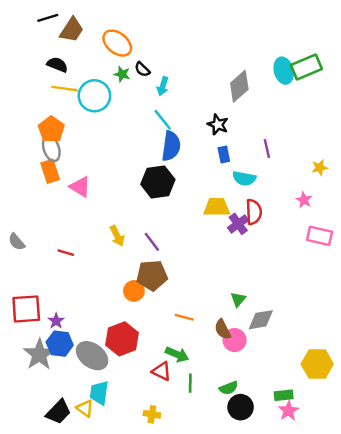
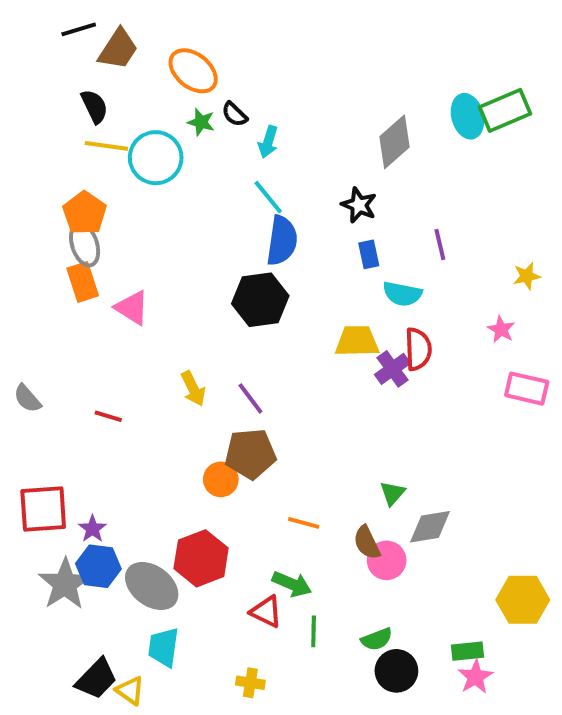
black semicircle: (57, 65) -> (94, 106), turned 42
yellow triangle: (85, 408) -> (130, 691), moved

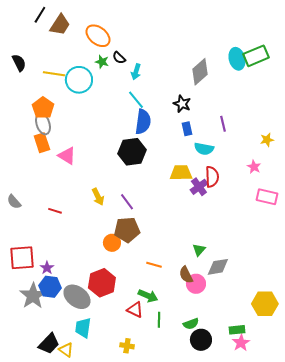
black line: (79, 29) -> (40, 15), turned -42
black semicircle: (94, 106) -> (19, 63), moved

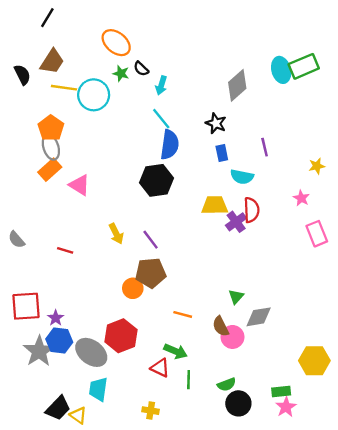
brown trapezoid: (60, 25) -> (52, 62), moved
orange rectangle: (42, 143) -> (50, 170), turned 66
pink rectangle: (267, 197) -> (317, 234), turned 55

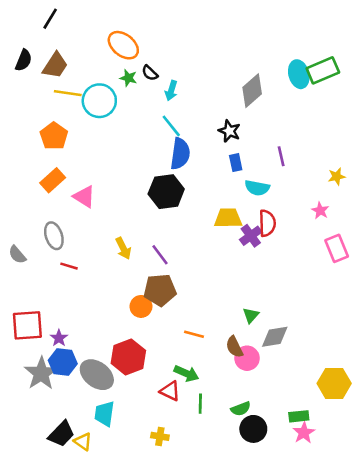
black semicircle: (22, 75) -> (24, 60), moved, turned 48
gray ellipse: (51, 147) -> (54, 236), moved

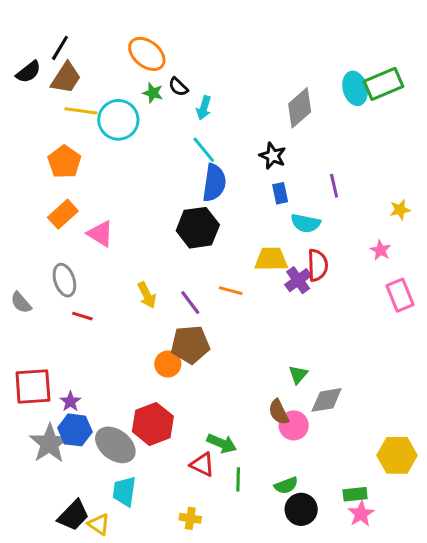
black line: (50, 19) -> (60, 48), moved
black semicircle: (24, 60) -> (28, 72), turned 30
orange line: (194, 334) -> (231, 291), moved

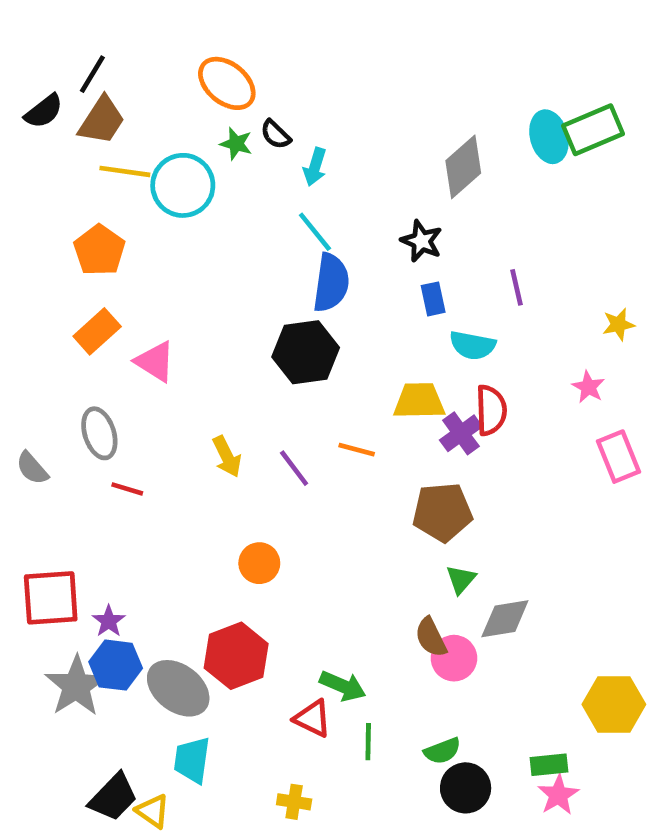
brown pentagon: (190, 345) -> (442, 512), moved

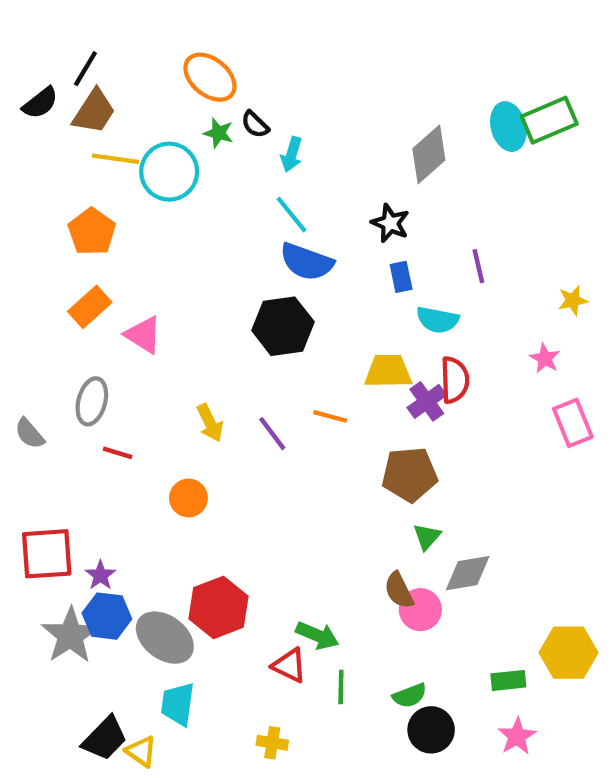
blue semicircle: (331, 283) -> (307, 262), turned 102
gray ellipse: (99, 433) -> (92, 401), turned 33
orange circle: (259, 563) -> (188, 498), moved
green rectangle: (549, 765) -> (508, 680), moved

